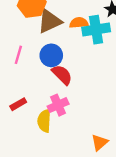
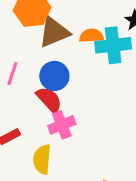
red semicircle: (62, 75) -> (49, 100), moved
pink cross: (58, 105) -> (62, 125), moved

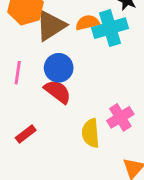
pink cross: (62, 125) -> (120, 117), moved
yellow semicircle: (42, 159) -> (91, 133), moved

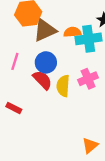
pink cross: (120, 117) -> (88, 79), moved
yellow semicircle: (91, 133) -> (63, 86), moved
red rectangle: (26, 134) -> (14, 108), turned 56

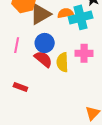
pink cross: (88, 79) -> (84, 53), turned 30

